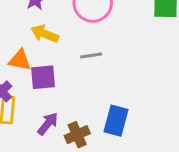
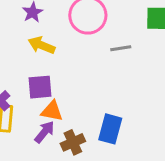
gray line: (91, 56) -> (121, 48), moved
orange triangle: (20, 60) -> (52, 111), moved

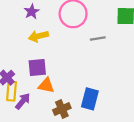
yellow arrow: (42, 45) -> (38, 36), turned -36
purple arrow: (44, 132) -> (23, 101), moved

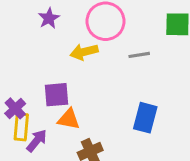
yellow arrow: (38, 36) -> (84, 52), moved
blue rectangle: (90, 99) -> (145, 118), moved

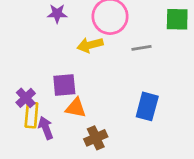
purple star: (49, 18) -> (57, 14), turned 30
purple arrow: (37, 141) -> (46, 128), turned -60

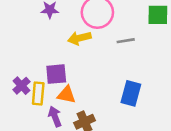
yellow rectangle: (31, 115) -> (38, 93), moved
purple arrow: (46, 128) -> (55, 117), moved

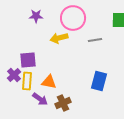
purple square: (56, 74) -> (28, 60), moved
purple arrow: (55, 117) -> (40, 99), turned 147

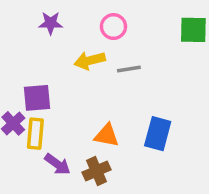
pink circle: (73, 18) -> (113, 27), size x0.6
gray line: (95, 40) -> (129, 69), moved
orange triangle: (49, 82) -> (107, 135), moved

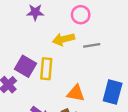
purple square: (37, 98) -> (25, 66), turned 35
yellow rectangle: (35, 134) -> (46, 69), moved

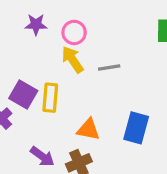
pink circle: (81, 15) -> (74, 32), moved
yellow arrow: (63, 39) -> (73, 59), turned 70

